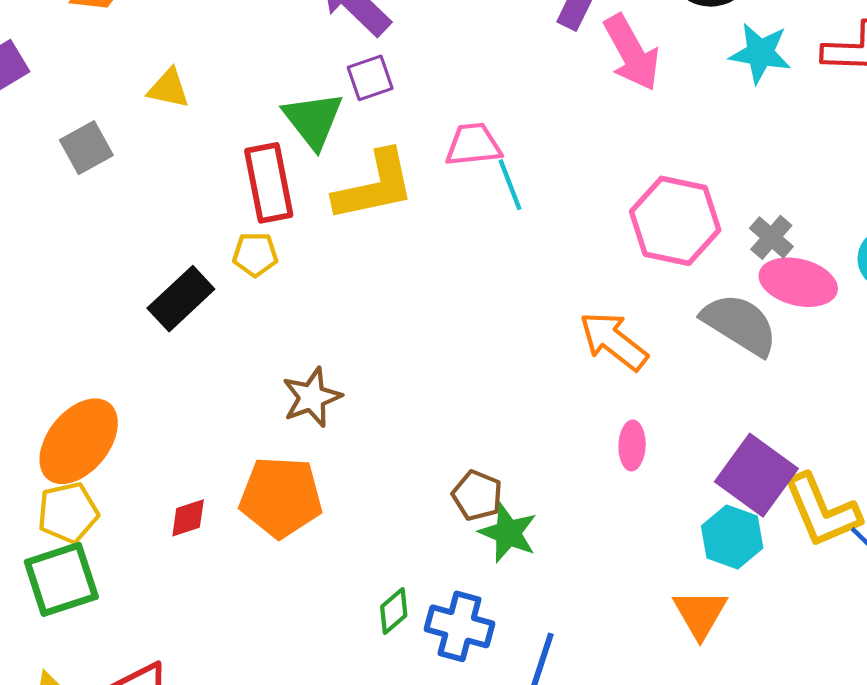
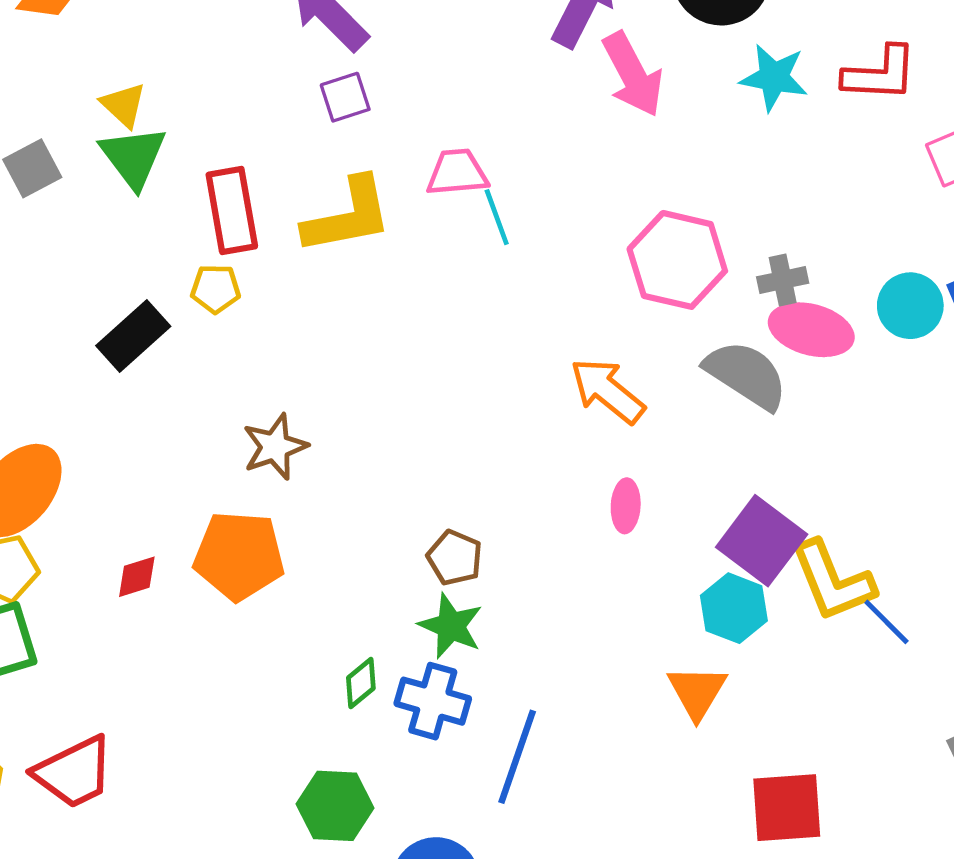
yellow triangle: (168, 88) -> (124, 105), turned 30
green triangle: (313, 120) -> (133, 157), moved
gray cross: (771, 237) -> (783, 280), turned 36
green star: (508, 533) -> (451, 626), moved

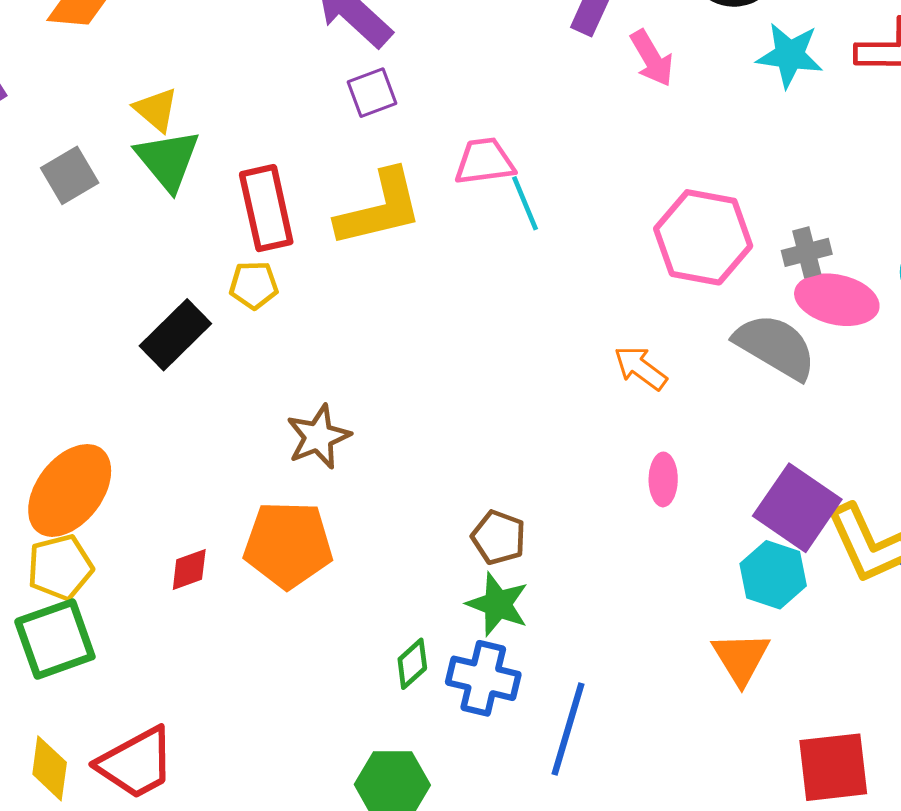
pink arrow: (633, 74) -> (652, 58), size x0.7
orange arrow: (607, 391) -> (640, 368), size x0.7

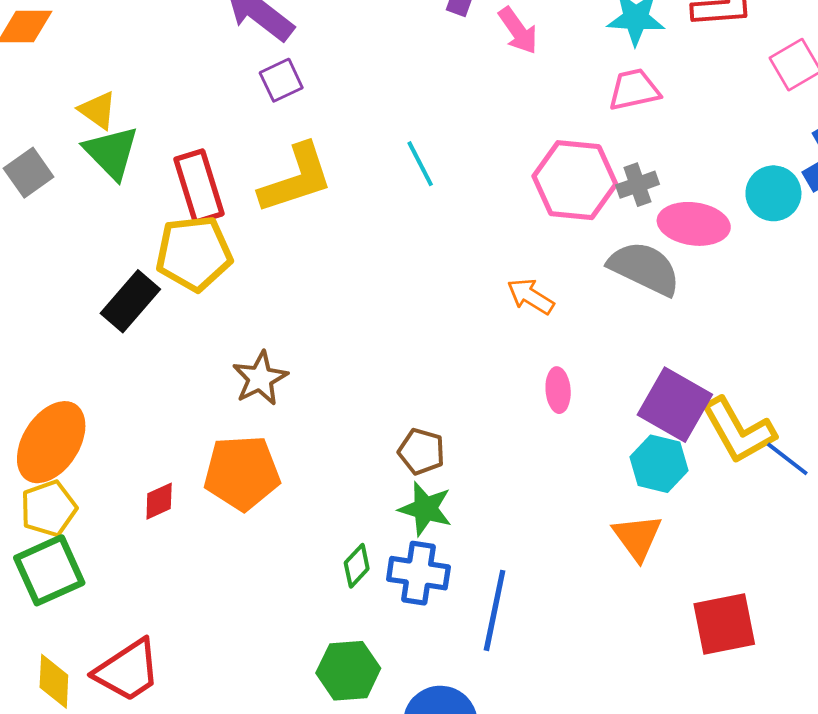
pink trapezoid: (485, 161) -> (634, 90), moved
gray cross: (807, 252) -> (637, 185), moved
yellow pentagon: (254, 285) -> (194, 253), size x1.8

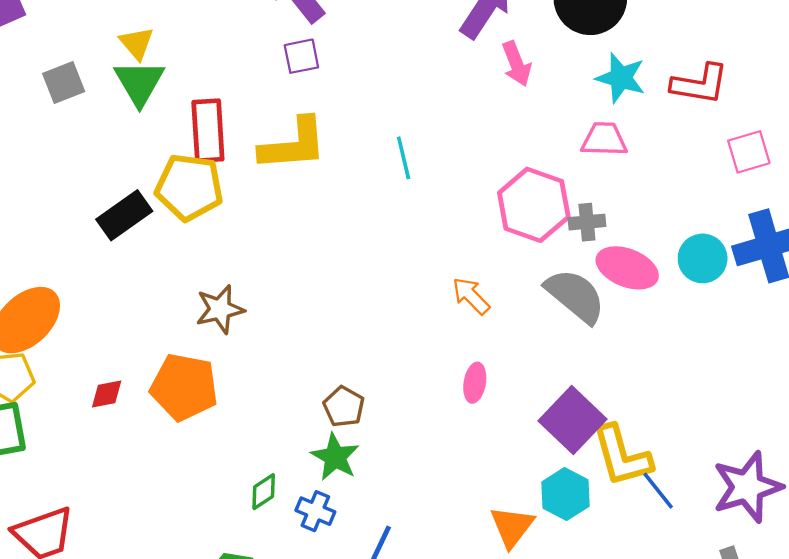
cyan hexagon: (659, 464) -> (566, 494), moved
blue cross: (418, 573) -> (315, 511), size x0.7

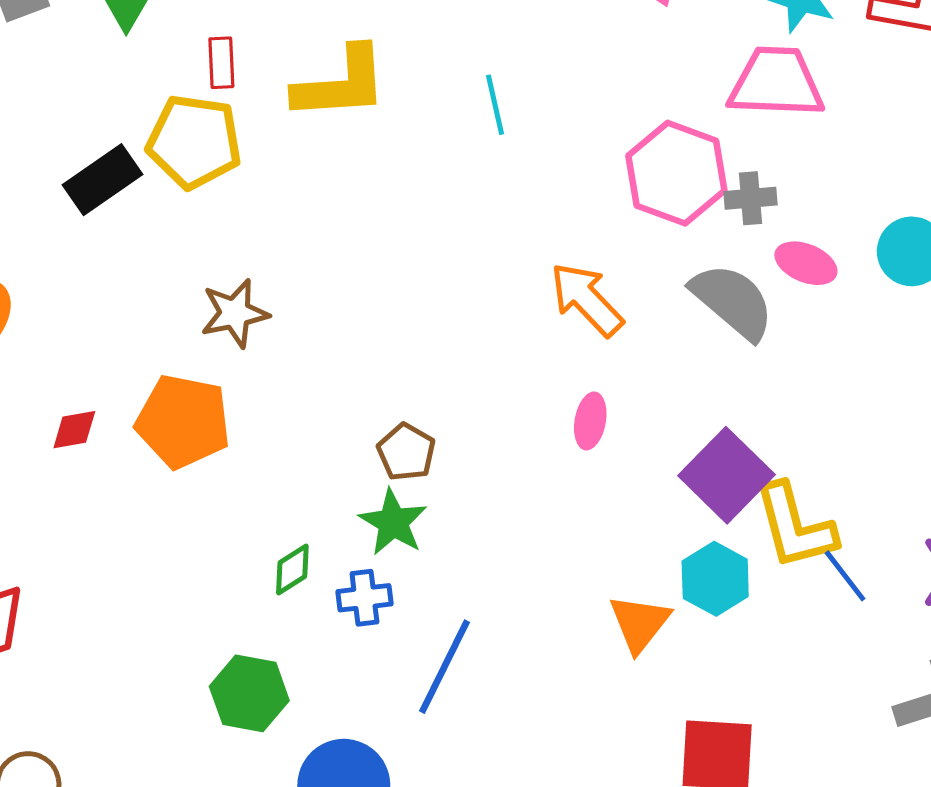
red rectangle: (208, 131) -> (221, 63), size x0.6
pink trapezoid: (604, 139) -> (776, 83), size x1.5
pink ellipse: (627, 268) -> (806, 263), size x0.7
orange arrow: (471, 296) -> (587, 299), size x1.4
blue cross: (315, 511) -> (364, 598), turned -30

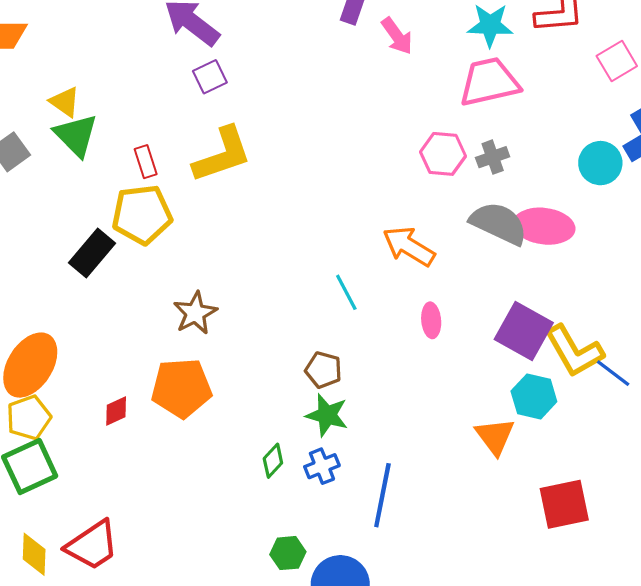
cyan line: (495, 105) -> (346, 292), moved
pink hexagon: (676, 173) -> (443, 154), size x0.7
pink ellipse: (806, 263) -> (544, 226), moved, size x1.5
green hexagon: (249, 693) -> (288, 553), moved, size x0.7

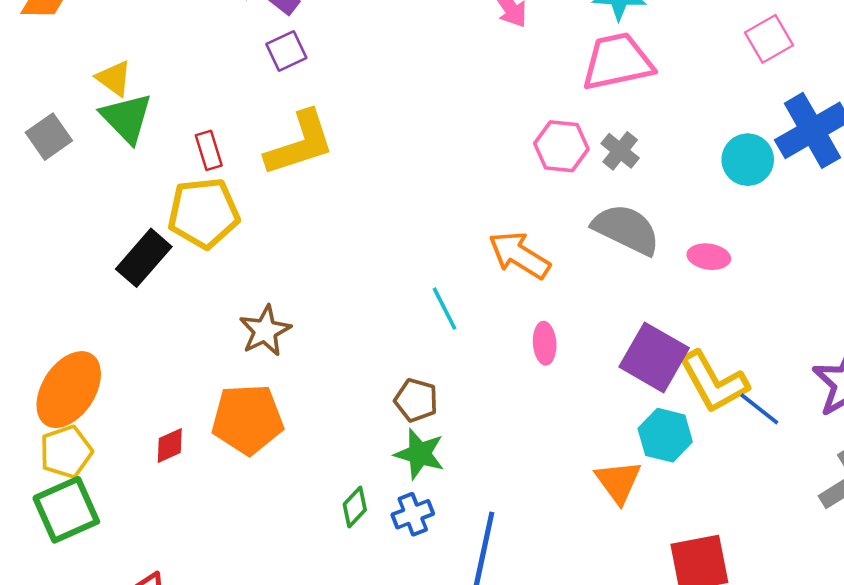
gray cross: (493, 157) -> (620, 151), turned -32
pink ellipse: (544, 226) -> (709, 257), moved, size x0.6

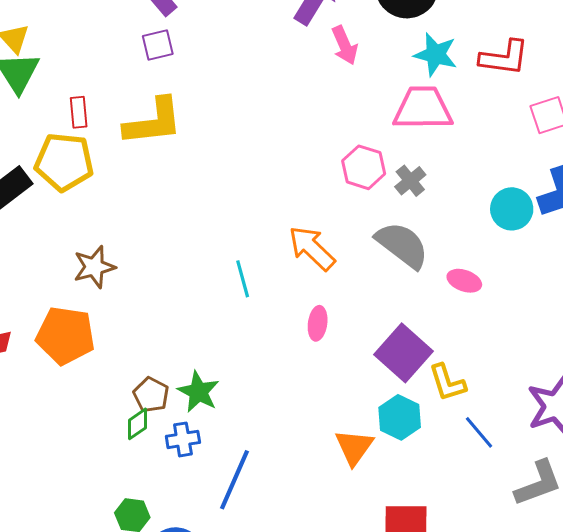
yellow L-shape: (714, 382) -> (447, 383), size x0.7
brown pentagon: (416, 400) -> (151, 395), moved
blue line: (759, 409) -> (479, 432), moved

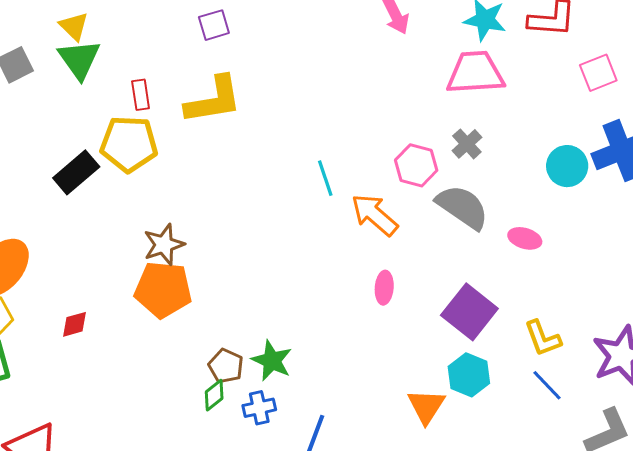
pink hexagon: (364, 167) -> (416, 165), moved
cyan line: (243, 279) -> (325, 178), moved
orange pentagon: (65, 335) -> (163, 290), moved
yellow L-shape: (447, 383) -> (543, 338), moved

